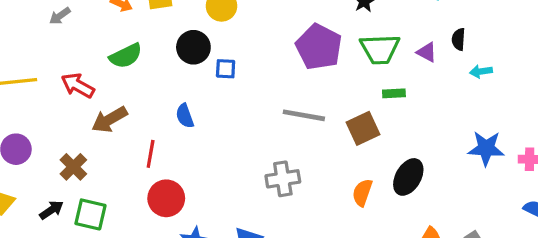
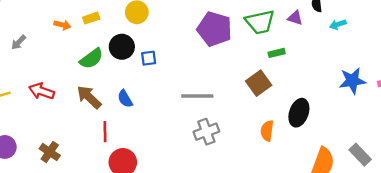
green semicircle: (126, 56) -> (91, 59), moved
gray line: (304, 115) -> (197, 96), moved
brown arrow: (109, 120) -> (89, 97), moved, turned 84

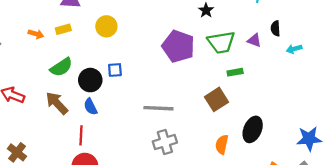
black circle: (122, 47) -> (90, 80), moved
blue star: (352, 81) -> (309, 139), moved
red line: (105, 132) -> (81, 135), moved

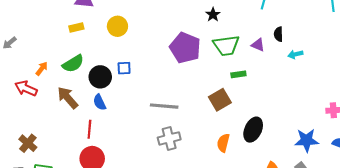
orange arrow: (36, 34) -> (42, 69), moved, turned -72

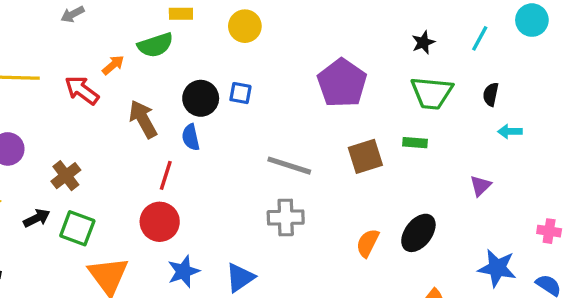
black star: (213, 15) -> (423, 42), moved
purple triangle: (258, 45) -> (481, 186), moved, turned 40
green trapezoid: (226, 46) -> (432, 93), moved
green semicircle: (73, 64) -> (155, 45), moved
brown square: (220, 100) -> (365, 156), moved

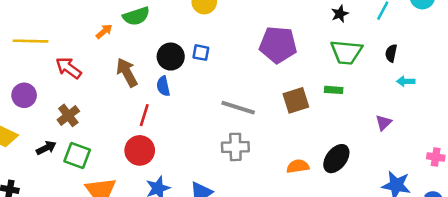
purple pentagon: (342, 83) -> (278, 45), turned -30
red arrow: (82, 90) -> (68, 68), moved
orange semicircle: (368, 243) -> (298, 166), turned 55

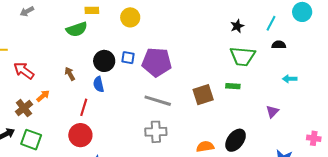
orange arrow: (104, 31) -> (43, 96), moved
purple pentagon: (278, 45) -> (157, 62), moved
black semicircle: (391, 53) -> (279, 45), moved, turned 80
brown arrow: (127, 72) -> (70, 74), size x0.6

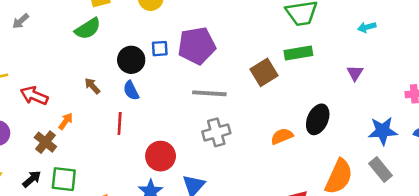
green rectangle: (233, 86) -> (298, 53), size x1.5
red circle: (80, 135) -> (161, 156), moved

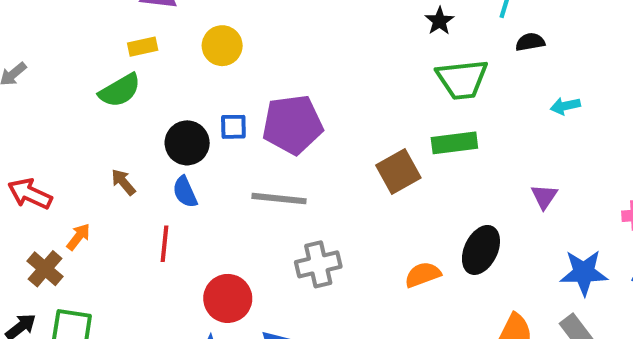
purple triangle: (355, 73) -> (544, 197), moved
gray line: (209, 93) -> (279, 199), moved

